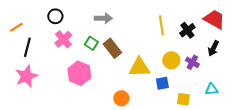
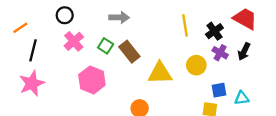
purple cross: (192, 62) -> (220, 53), moved
blue square: (162, 83) -> (219, 90), moved

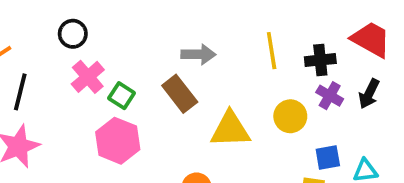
gray arrow: (119, 18) -> (198, 54), moved
black cross: (214, 31) -> (320, 60), turned 30
green square: (106, 46) -> (122, 96), moved

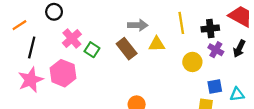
black circle: (73, 34) -> (54, 12), moved
yellow triangle: (230, 129) -> (157, 44), moved, size x0.7
pink hexagon: (118, 141) -> (63, 73), moved

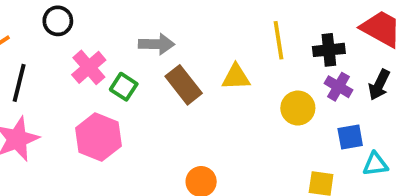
gray arrow: (138, 25) -> (157, 44), moved
pink hexagon: (63, 73) -> (98, 137), moved
blue square: (215, 87) -> (350, 137), moved

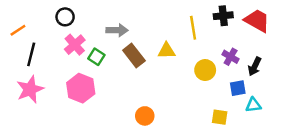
black circle: (58, 21) -> (65, 17), moved
black cross: (329, 50) -> (223, 16), moved
black arrow: (379, 85) -> (255, 66), moved

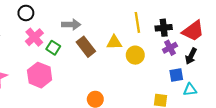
black cross: (223, 16) -> (164, 28), moved
red trapezoid: (257, 21) -> (193, 31), moved, turned 115
purple cross: (231, 57) -> (170, 48), turned 32
yellow circle: (205, 70) -> (135, 55), moved

